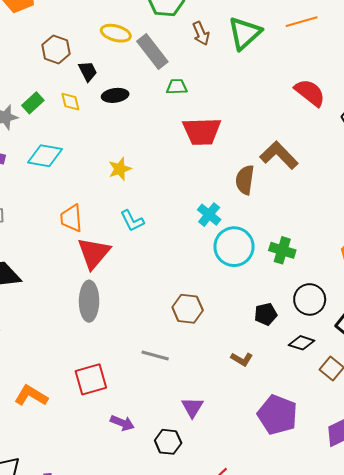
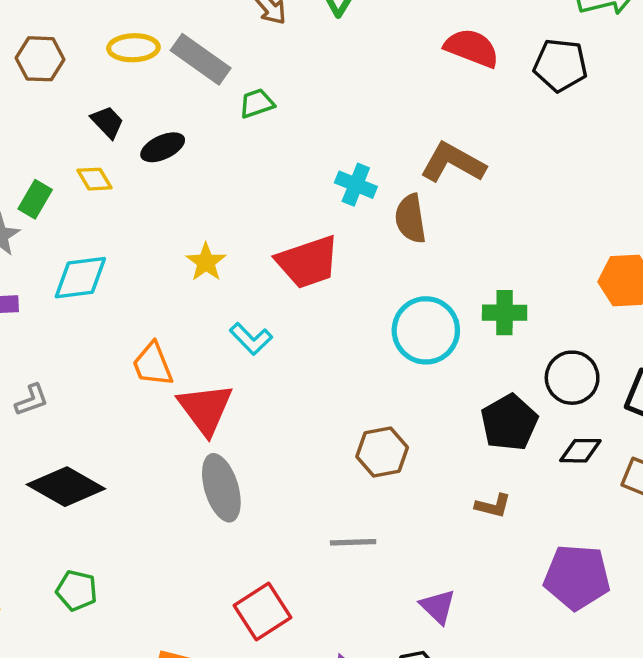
brown hexagon: (56, 49) -> (40, 59), moved
red trapezoid: (202, 131) -> (308, 262), moved
cyan cross: (209, 215) -> (356, 185), moved
black pentagon: (266, 314) -> (509, 422), size x1.5

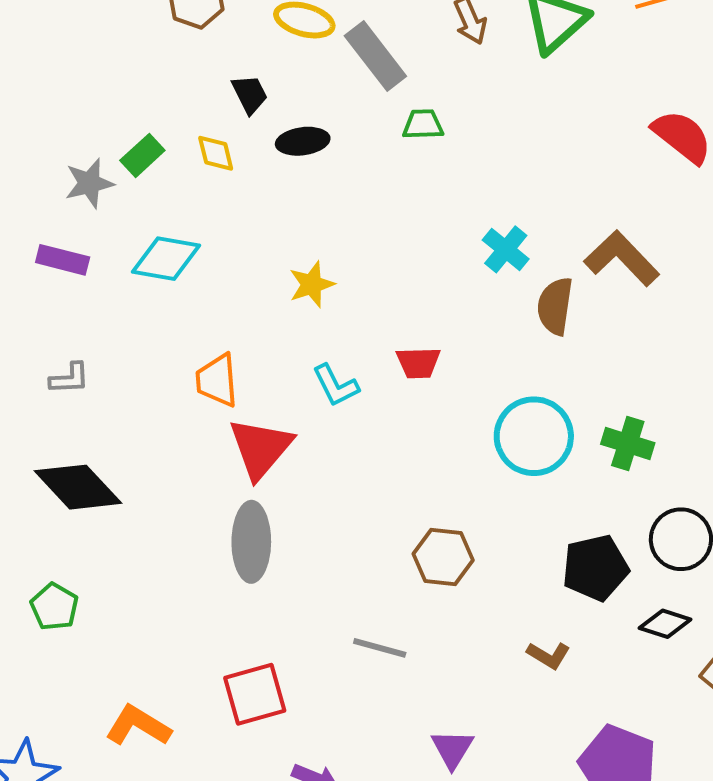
red trapezoid: (308, 262) -> (418, 363), moved, size x0.6

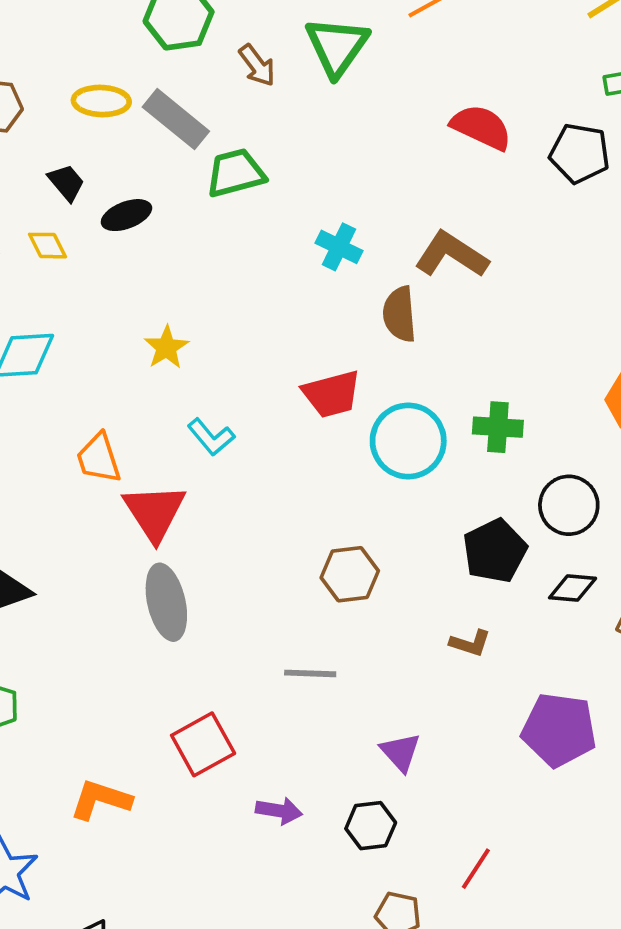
green trapezoid: (423, 124) -> (236, 173), size x1.5
cyan cross: (506, 249) -> (339, 247), moved
red trapezoid: (418, 363) -> (332, 394), moved, size x1.4

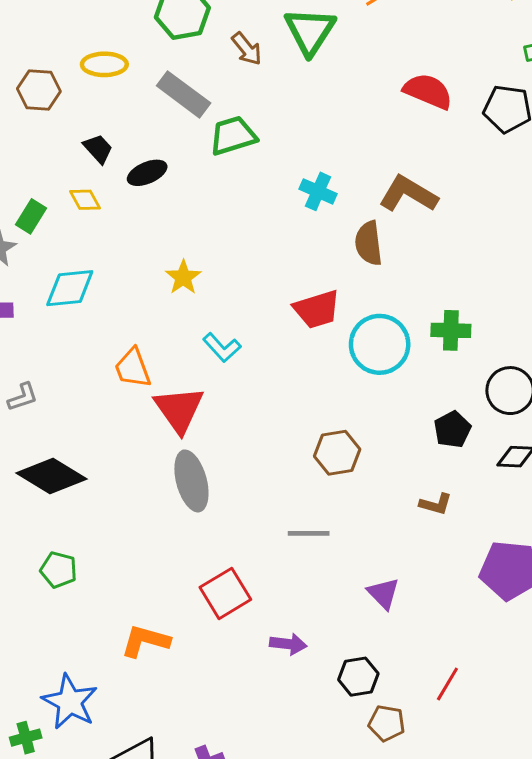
yellow ellipse: (101, 101) -> (104, 64), moved
black pentagon: (495, 551) -> (452, 429), size x0.7
black hexagon: (371, 826) -> (358, 677), moved

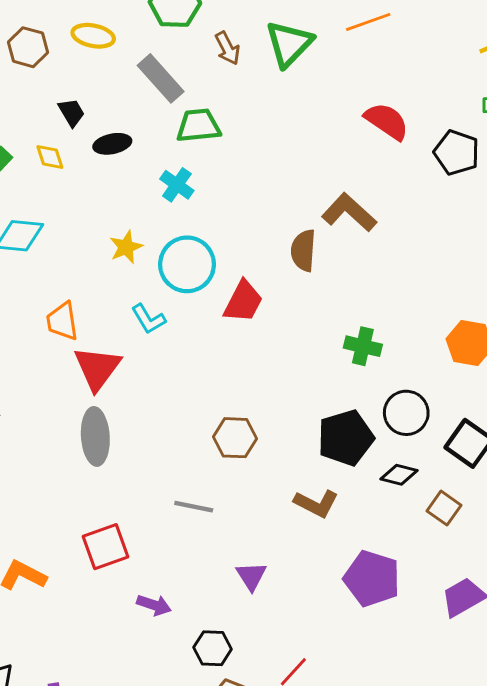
cyan cross: (318, 191) -> (177, 185), moved
red trapezoid: (317, 309) -> (243, 302), turned -57
cyan circle: (380, 344) -> (187, 264), moved
black pentagon: (452, 429) -> (346, 438), size x1.6
brown L-shape: (436, 504) -> (316, 504), size x1.4

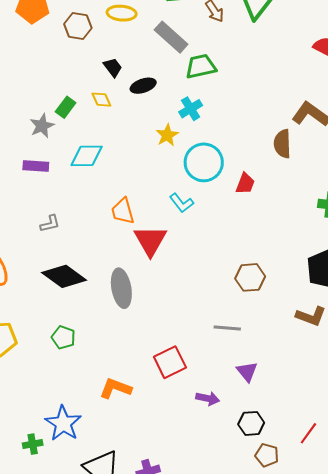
cyan cross: (177, 185) -> (191, 109), turned 30
yellow star: (126, 247) -> (167, 135), moved
red trapezoid: (243, 302) -> (245, 184), size x0.7
gray ellipse: (95, 436) -> (121, 288), moved
purple triangle: (251, 576) -> (247, 372), moved

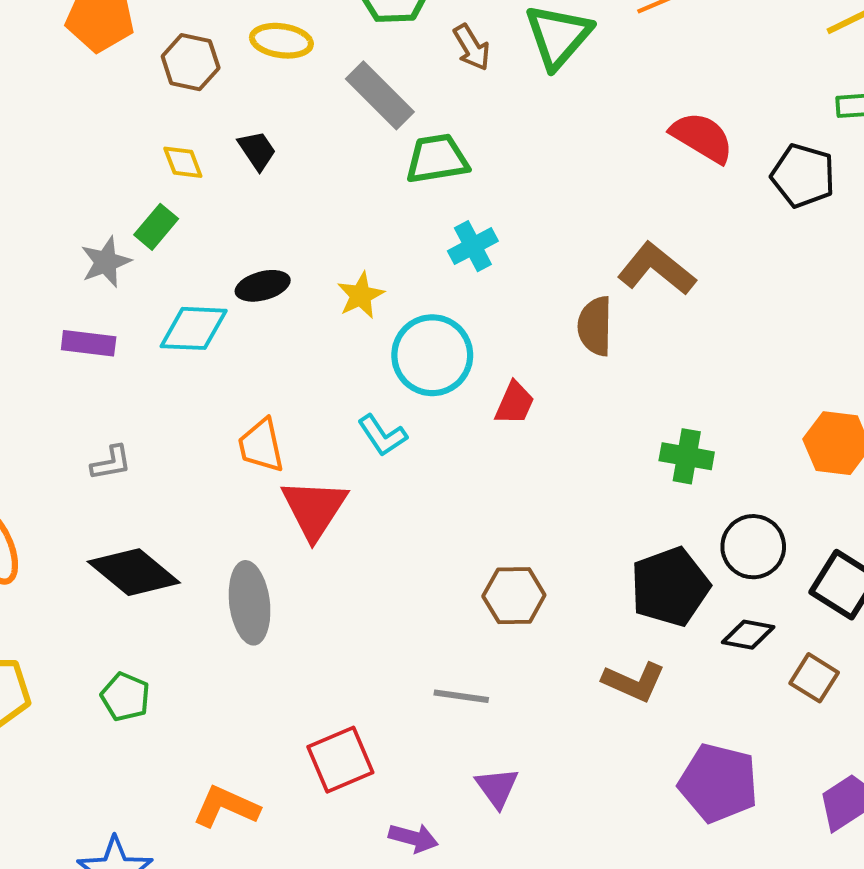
black ellipse: (143, 86) -> (263, 286), moved
yellow diamond: (101, 100) -> (183, 162), moved
cyan cross: (191, 109) -> (473, 246), moved

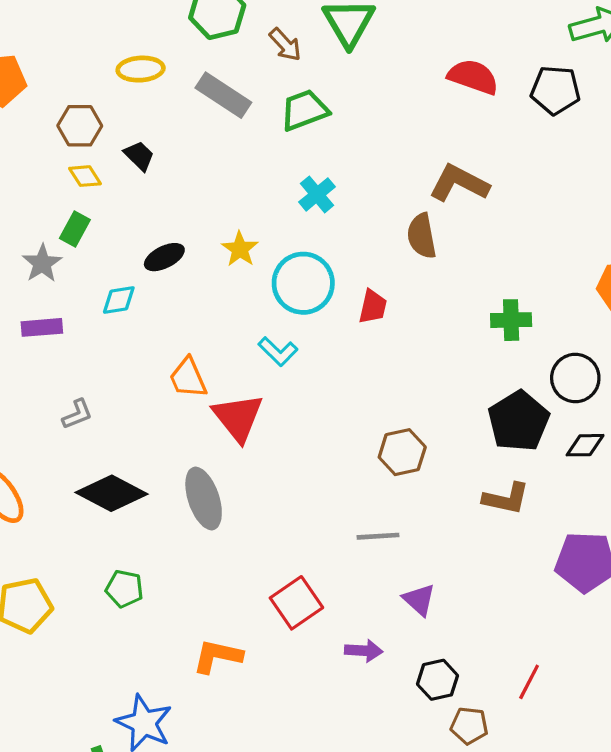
brown hexagon: (191, 62) -> (80, 126), moved
green trapezoid: (437, 159) -> (304, 110), moved
cyan diamond: (194, 328) -> (119, 300), size x0.7

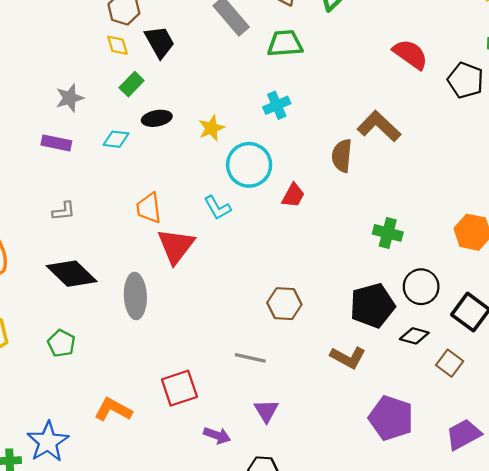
black trapezoid: (139, 156) -> (160, 42), size x1.4
green rectangle: (75, 229) -> (132, 84), moved

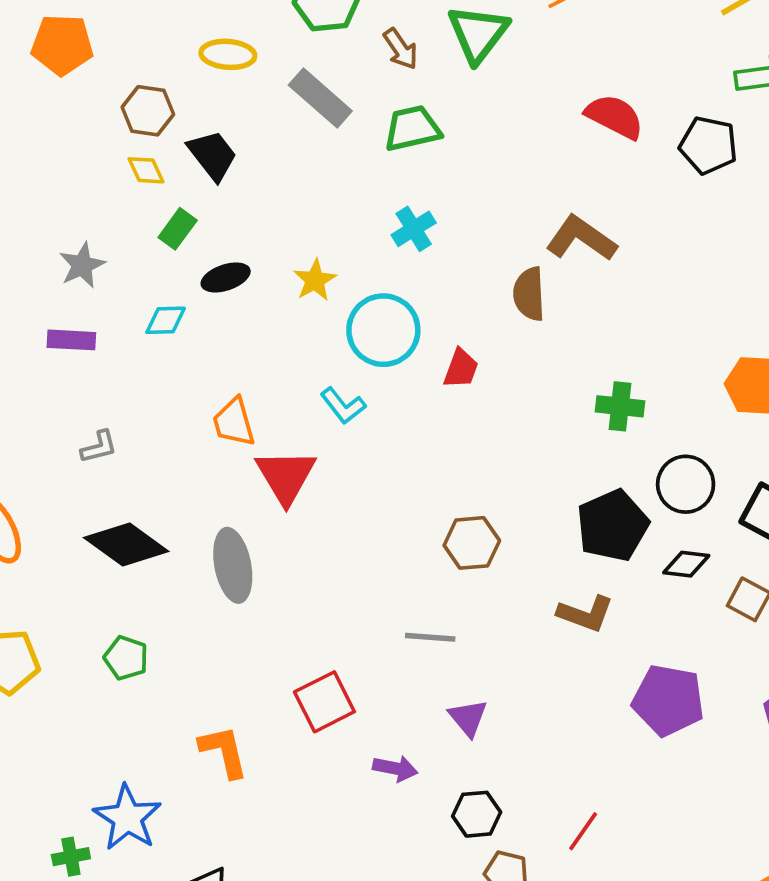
orange L-shape: (113, 410) -> (224, 751), turned 57

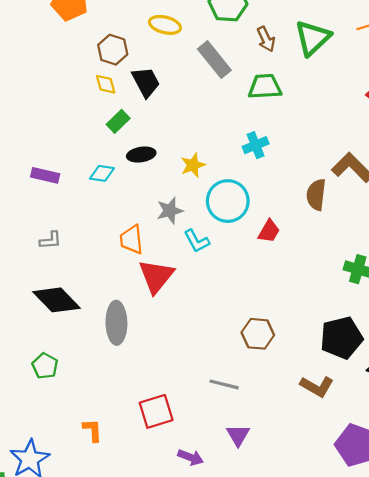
gray star: (82, 265) -> (170, 211), moved
orange L-shape: (224, 751) -> (92, 430), size x0.7

